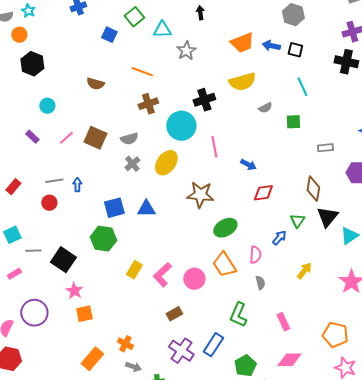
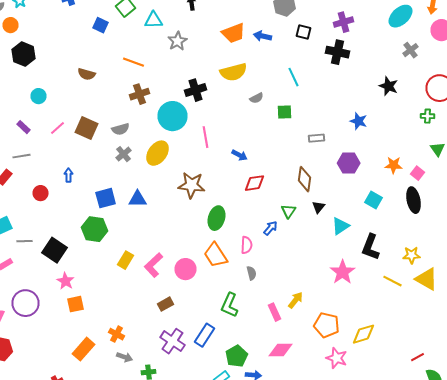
black square: (295, 50) -> (304, 32), moved
gray line: (54, 181) -> (22, 156), moved
black triangle: (327, 217) -> (318, 207), size x0.6
green ellipse: (225, 228) -> (216, 218), turned -45
yellow arrow: (304, 271) -> (296, 300), moved

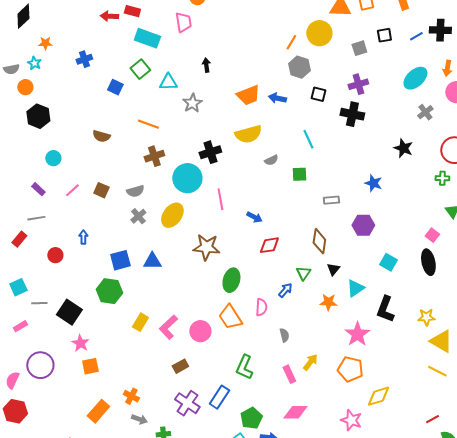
brown square: (86, 128) -> (101, 190), size x0.7
orange star: (394, 165) -> (328, 302), moved
gray semicircle: (252, 273) -> (284, 335), moved
yellow line: (392, 281) -> (437, 371), moved
orange pentagon: (326, 325) -> (350, 369), moved

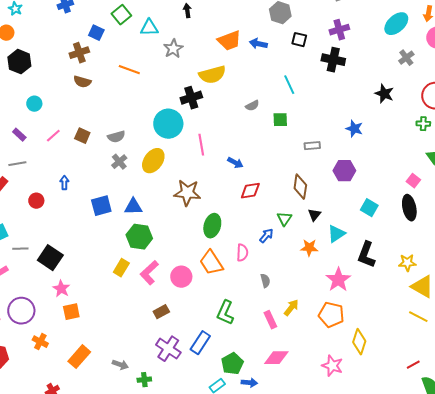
yellow semicircle: (248, 134) -> (212, 75), moved
brown cross: (154, 156) -> (79, 53), moved
green hexagon: (109, 291) -> (139, 237), moved
orange cross: (131, 396) -> (40, 342), moved
yellow diamond: (378, 396) -> (359, 342), turned -55

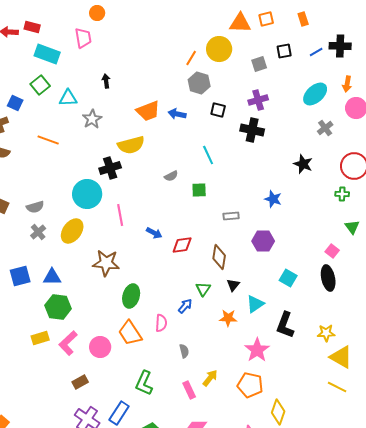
red diamond: (250, 191) -> (182, 245), moved
yellow rectangle: (121, 268) -> (40, 338), turned 42

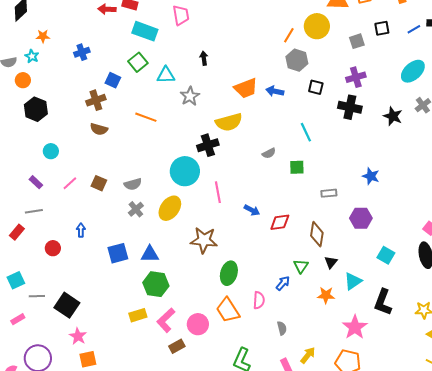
black star: (303, 164) -> (393, 116), moved
brown rectangle: (80, 382) -> (177, 346), moved

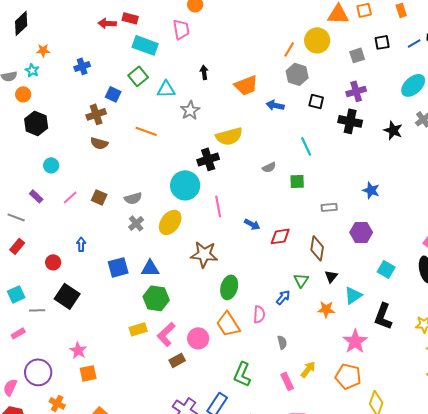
orange trapezoid: (246, 88) -> (246, 85), moved
gray line: (34, 211) -> (16, 217), moved, turned 30
black square: (67, 305) -> (67, 296), moved

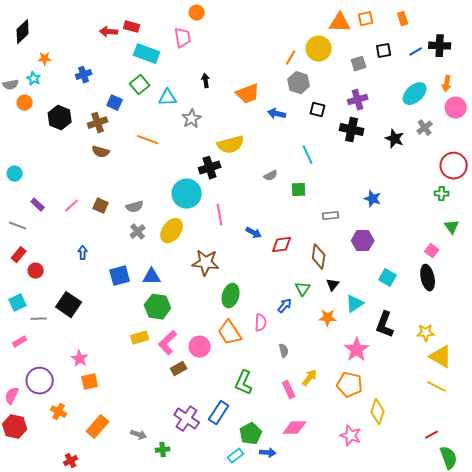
black hexagon: (36, 123) -> (60, 118), moved
cyan circle: (51, 165) -> (15, 174), moved
red circle: (53, 262) -> (36, 271), moved

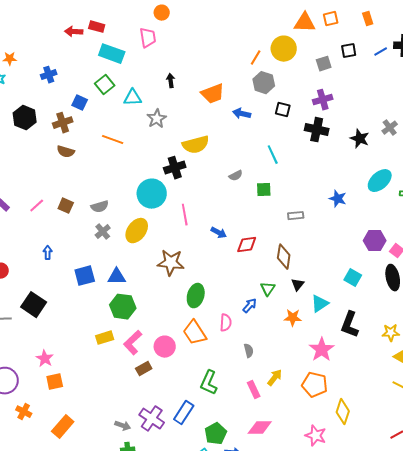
cyan ellipse: (415, 94) -> (380, 181), moved
purple hexagon: (363, 241) -> (375, 241), moved
gray arrow: (139, 435) -> (123, 426), moved

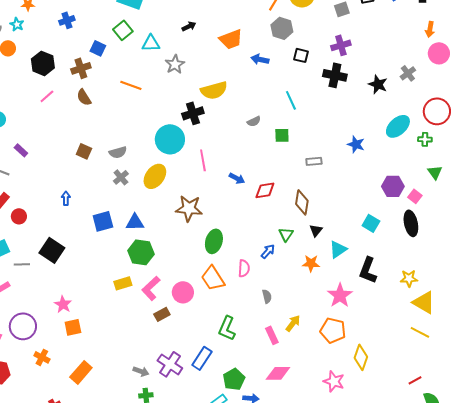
black arrow: (171, 81) -> (189, 26), turned 72
brown semicircle: (66, 152) -> (84, 97), turned 42
pink line: (37, 206) -> (47, 96), moved

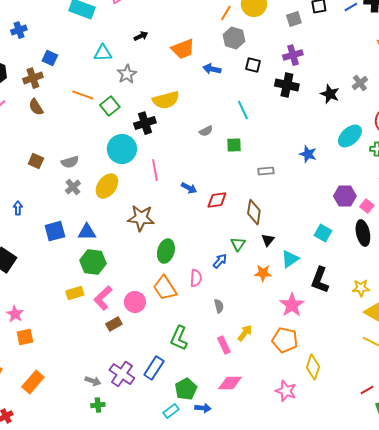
green square: (123, 30) -> (110, 106), moved

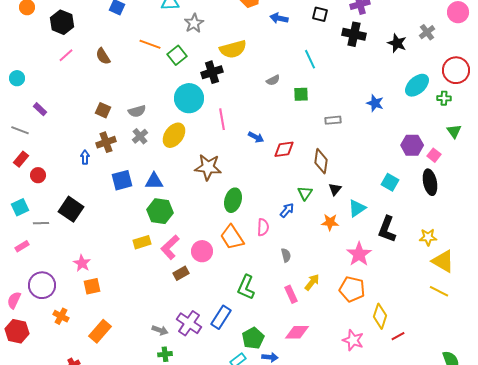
brown cross: (33, 78) -> (106, 142), moved
red line: (367, 390) -> (398, 336), moved

